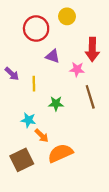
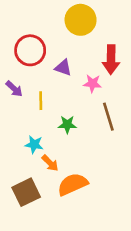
yellow circle: (67, 16) -> (81, 20), size x1.5
red circle: (36, 29) -> (30, 50), moved

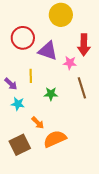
purple triangle: (63, 68) -> (48, 51), size x1.5
purple arrow: (14, 89) -> (11, 84), moved
cyan star: (34, 144) -> (18, 104), moved

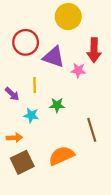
brown line: (82, 88) -> (92, 130), moved
cyan star: (18, 104) -> (31, 115), moved
orange arrow: (38, 123) -> (14, 138), moved, turned -48

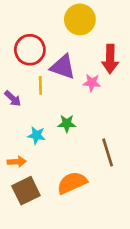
yellow line: (35, 85) -> (40, 85), moved
purple arrow: (12, 94) -> (13, 98), moved

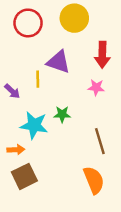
red circle: (30, 50) -> (28, 23), moved
pink star: (92, 83) -> (96, 88), moved
cyan star: (36, 135) -> (34, 125), size x1.6
orange semicircle: (72, 183) -> (94, 180), moved, turned 92

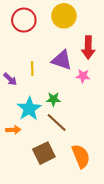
purple triangle: (58, 62) -> (62, 60), moved
cyan star: (34, 125) -> (29, 109), turned 30
brown line: (100, 141) -> (57, 122), moved, turned -30
brown square: (24, 176) -> (44, 153), moved

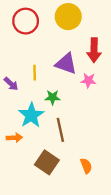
green star: (53, 99) -> (53, 97), moved
brown line: (57, 122) -> (60, 130), turned 35
brown square: (44, 153) -> (47, 162), turned -30
orange semicircle: (81, 156) -> (86, 166), size x0.6

